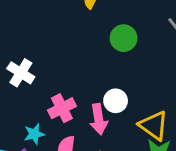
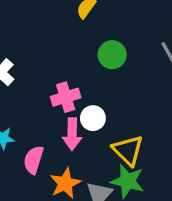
pink cross: (62, 108) -> (66, 97), moved

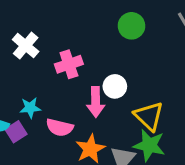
pink cross: (66, 97) -> (69, 64), moved
pink semicircle: (34, 160) -> (60, 127), turned -92

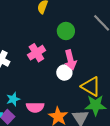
pink cross: (69, 64) -> (36, 53), moved
pink arrow: (96, 102) -> (70, 60), moved

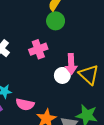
green circle: (66, 31) -> (56, 21), moved
yellow triangle: (91, 86) -> (89, 75), moved

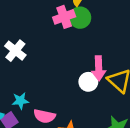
pink cross: (38, 49) -> (64, 17), moved

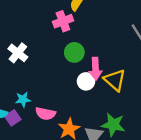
green circle: (80, 18) -> (74, 52), moved

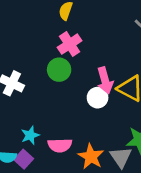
pink cross: (63, 21) -> (70, 44), moved
green circle: (74, 52) -> (59, 70), moved

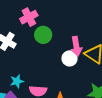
pink cross: (70, 44) -> (29, 17), moved

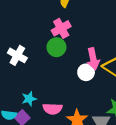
pink cross: (29, 17) -> (61, 28), moved

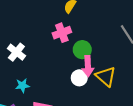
green circle: (56, 47) -> (82, 50), moved
cyan star: (29, 99) -> (22, 86), moved

